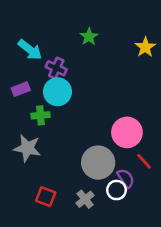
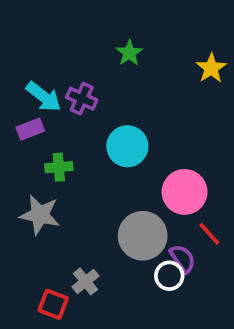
cyan arrow: (30, 50) -> (44, 97), moved
cyan circle: (57, 92) -> (127, 146), moved
red square: (46, 197) -> (53, 304), moved
gray cross: (85, 199) -> (85, 281), moved

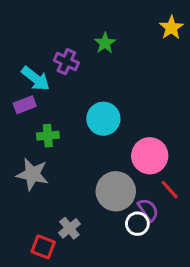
yellow star: (211, 68) -> (171, 28), moved
purple cross: (82, 99) -> (66, 62), moved

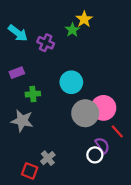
yellow star: (171, 28) -> (84, 19), moved
cyan arrow: (35, 79) -> (18, 33), moved
gray circle: (116, 191) -> (85, 113), moved

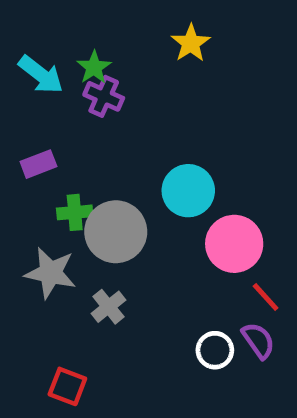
green star: (72, 30) -> (94, 67), moved
cyan circle: (71, 82) -> (188, 191), moved
gray circle: (85, 113) -> (116, 232), moved
purple semicircle: (102, 145) -> (258, 341), moved
gray cross: (48, 158) -> (108, 307), moved

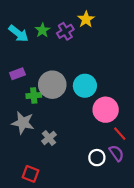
purple cross: (104, 96) -> (65, 31), moved, turned 35
gray circle: (116, 232) -> (52, 85), moved

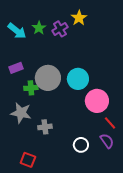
gray cross: (49, 138) -> (45, 127), turned 32
white circle: (97, 158) -> (81, 145), moved

